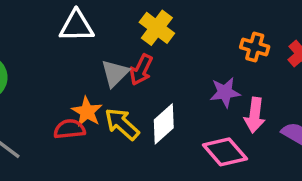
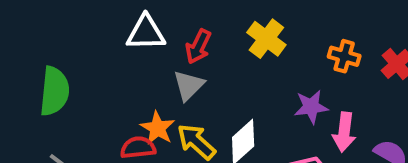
yellow cross: (157, 28) -> (266, 39), moved
red arrow: (141, 70) -> (198, 46), moved

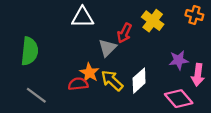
red arrow: (198, 46) -> (124, 33), moved
orange cross: (344, 56) -> (194, 15), moved

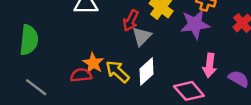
gray triangle: (107, 48) -> (142, 36), moved
purple star: (179, 60) -> (195, 24), moved, size x1.4

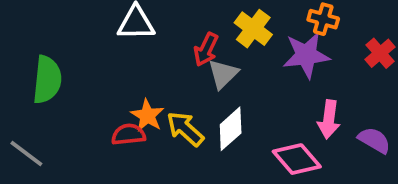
gray line: (36, 87) -> (26, 153), moved

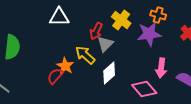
yellow arrow: (185, 129) -> (85, 55), moved
red semicircle: (128, 134) -> (55, 76), turned -42

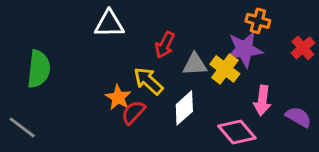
yellow cross: (121, 20) -> (225, 69), moved
gray triangle: (105, 44) -> (195, 64), moved, turned 42
red semicircle: (55, 76) -> (133, 112), moved

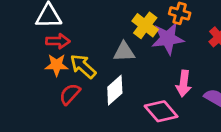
red arrow: (165, 45) -> (58, 41), moved, turned -115
yellow cross: (225, 69) -> (145, 25), moved
orange star: (118, 97) -> (57, 65), moved, turned -30

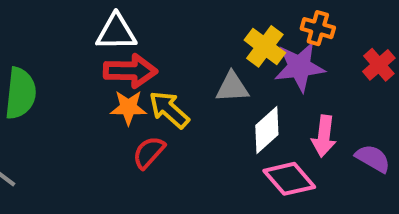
red arrow: (58, 41) -> (130, 71), size x1.4
white diamond: (115, 90) -> (267, 130), moved

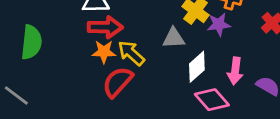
purple star: (299, 67) -> (219, 24), size x0.7
red semicircle: (149, 152) -> (118, 82), size x1.4

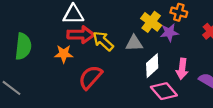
orange star: (104, 52) -> (64, 54), moved
yellow arrow: (131, 53) -> (103, 41), moved

